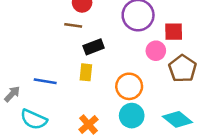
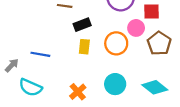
yellow rectangle: (86, 72) -> (84, 47), moved
orange circle: (129, 86) -> (116, 43), moved

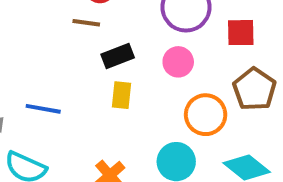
pink circle: (136, 28) -> (178, 62), moved
orange circle: (116, 43) -> (206, 115), moved

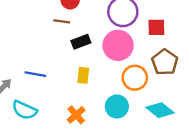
pink circle: (178, 62) -> (118, 45), size x1.6
yellow rectangle: (121, 95) -> (83, 75), moved

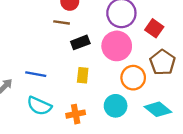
red square: (156, 27) -> (154, 28), turned 36
cyan semicircle: (25, 110) -> (39, 106), moved
orange cross: (76, 115) -> (76, 114), turned 30

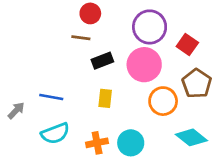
cyan semicircle: (39, 106) -> (55, 133), turned -45
cyan circle: (116, 106) -> (131, 143), moved

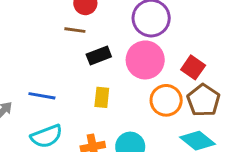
red square: (187, 44) -> (193, 67), moved
brown pentagon: (197, 84) -> (203, 100), moved

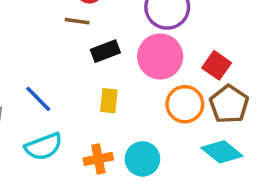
blue line: (42, 96) -> (38, 99), turned 35

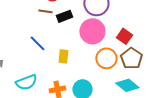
black rectangle: (105, 51) -> (64, 16), moved
blue line: (38, 99) -> (37, 43), moved

